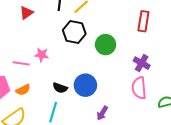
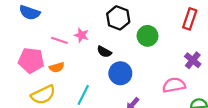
purple cross: (142, 63) -> (193, 60), moved
black semicircle: (60, 88) -> (104, 52), moved
pink semicircle: (139, 88) -> (174, 85), turned 75

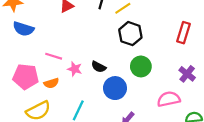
black hexagon: (118, 18) -> (130, 34), moved
pink star: (81, 35) -> (75, 69), moved
green circle: (148, 36) -> (141, 66), moved

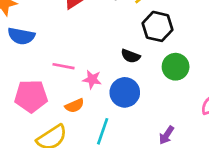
black semicircle: (99, 67) -> (131, 56), moved
orange semicircle: (51, 83) -> (75, 106), moved
blue circle: (115, 88) -> (125, 92), moved

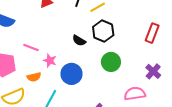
black semicircle: (131, 56) -> (79, 41), moved

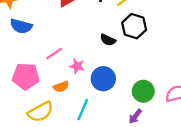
pink line: (31, 48) -> (54, 54), turned -49
green circle: (111, 62) -> (143, 91), moved

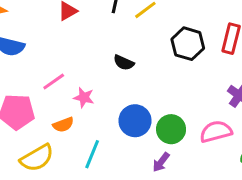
black hexagon: (134, 26) -> (188, 44), moved
blue circle: (103, 79) -> (135, 121), moved

